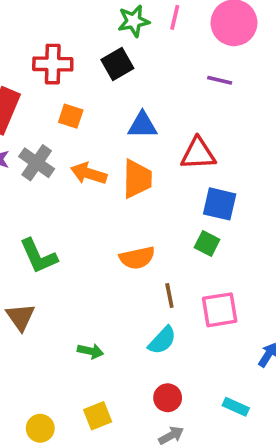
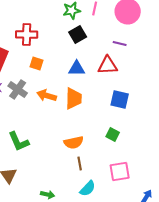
black square: (117, 64) -> (78, 34), moved
red triangle: (198, 154) -> (108, 65), moved
blue square: (220, 204) -> (120, 99), moved
brown line: (169, 295) -> (80, 163), moved

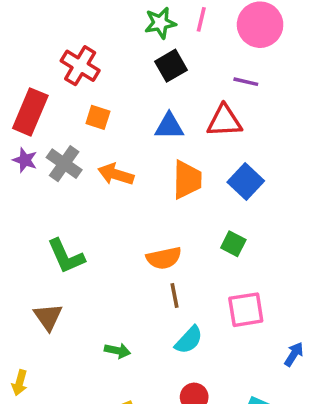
red cross: (27, 34) -> (80, 66), turned 30
orange trapezoid: (74, 98) -> (187, 180), moved
blue square: (120, 99) -> (246, 181), turned 30

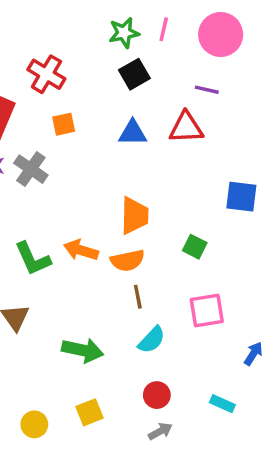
orange square: (98, 117) -> (64, 124), turned -30
orange arrow: (116, 174) -> (81, 250), moved
orange trapezoid: (187, 180) -> (134, 216), moved
blue square: (246, 181) -> (241, 197), moved, turned -36
green arrow: (118, 351) -> (83, 350), size x1.6

